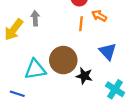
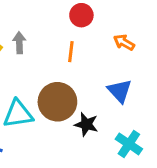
orange arrow: (99, 16) -> (124, 42), moved
orange line: (81, 24) -> (71, 52), moved

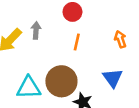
red circle: (81, 15) -> (72, 12), moved
orange arrow: (124, 42) -> (120, 39), turned 35

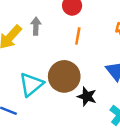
cyan triangle: (29, 88) -> (31, 85), turned -35

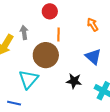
brown circle: (64, 76) -> (46, 55), moved

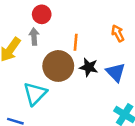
red circle: (50, 11) -> (42, 14), moved
black star: (74, 81) -> (89, 67), moved

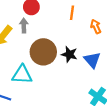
orange line: (76, 42) -> (72, 13), moved
cyan triangle: (35, 94) -> (22, 75), turned 45

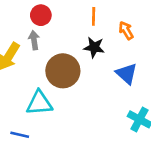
black star: (69, 54) -> (94, 47), moved

